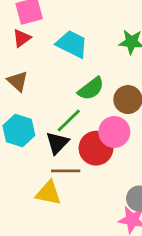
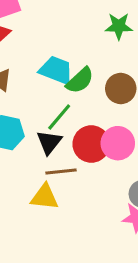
cyan trapezoid: (72, 44) -> (56, 70), moved
pink circle: (114, 132) -> (118, 143), moved

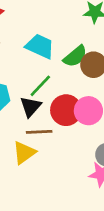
green semicircle: (80, 80) -> (75, 56), moved
yellow triangle: (45, 197) -> (24, 153), turned -45

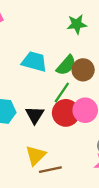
green line: (40, 86) -> (62, 93), moved
brown line: (39, 132) -> (50, 170), moved

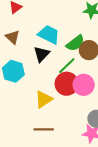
black triangle: (35, 115) -> (42, 54), moved
yellow triangle: (36, 155) -> (44, 99), moved

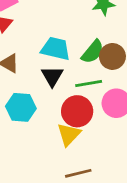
green line: (67, 66) -> (89, 84), turned 48
red circle: (67, 84) -> (77, 111), moved

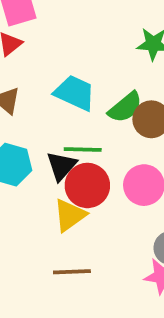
black triangle: (52, 76) -> (61, 166), moved
green line: (89, 84) -> (83, 150), moved

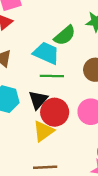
green semicircle: (125, 107) -> (65, 35), moved
green line: (83, 150) -> (52, 76), moved

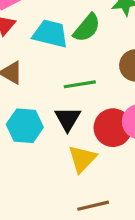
cyan trapezoid: (46, 53) -> (50, 34), moved
red circle: (55, 112) -> (113, 128), moved

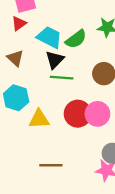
black triangle: (68, 119) -> (55, 60), moved
yellow triangle: (82, 159) -> (39, 119), moved, turned 30

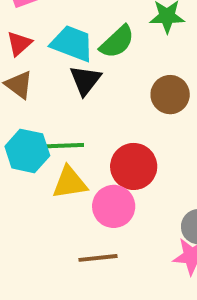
red triangle: (19, 23) -> (19, 44), moved
green line: (62, 78) -> (64, 146), moved
pink circle: (97, 114) -> (114, 206), moved

